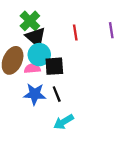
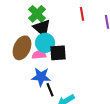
red line: (75, 33) -> (82, 14), moved
black line: (57, 94) -> (50, 90), moved

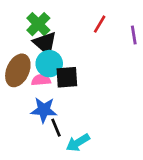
red line: (82, 14) -> (100, 24), turned 40

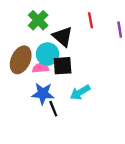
red line: (100, 24) -> (91, 20), turned -42
black triangle: (45, 43) -> (63, 37), moved
cyan arrow: (78, 143) -> (80, 92), moved

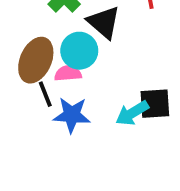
black square: (63, 66) -> (155, 104), moved
black line: (53, 109) -> (45, 94), moved

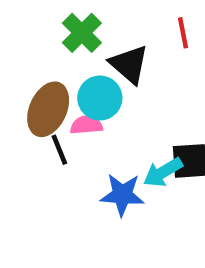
blue star: (72, 115) -> (122, 195), moved

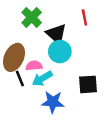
cyan circle: (100, 98) -> (60, 52), moved
cyan arrow: (163, 172) -> (42, 79), moved

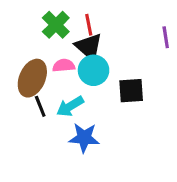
red line: (84, 17) -> (89, 25), moved
pink semicircle: (34, 66) -> (64, 66), moved
black square: (88, 84) -> (131, 91), moved

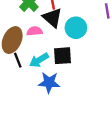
cyan circle: (94, 70) -> (76, 28), moved
black square: (131, 91) -> (62, 56), moved

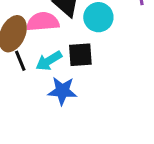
pink semicircle: (35, 31) -> (43, 22), size x1.5

